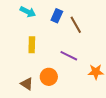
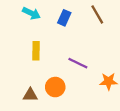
brown line: (76, 25) -> (97, 14), moved
brown triangle: (27, 84) -> (30, 95), turned -32

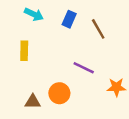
brown line: (97, 14) -> (98, 29), moved
yellow rectangle: (36, 51) -> (24, 51), moved

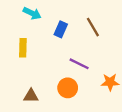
blue rectangle: (69, 19) -> (61, 29), moved
orange circle: (59, 93) -> (68, 88), moved

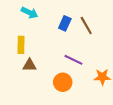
blue rectangle: (61, 29) -> (65, 23), moved
brown triangle: (31, 96) -> (30, 65), moved

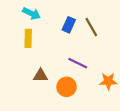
yellow rectangle: (21, 45) -> (28, 38), moved
brown triangle: (30, 65) -> (41, 76), moved

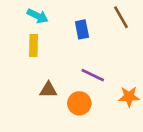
blue rectangle: (69, 25) -> (82, 29), turned -35
brown line: (91, 27) -> (121, 17), moved

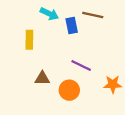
cyan arrow: (38, 16) -> (49, 14), moved
brown line: (121, 17) -> (93, 15), moved, turned -48

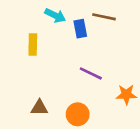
brown triangle: (42, 78) -> (39, 108), moved
orange circle: (69, 90) -> (78, 114), moved

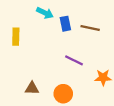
brown line: (104, 17) -> (90, 28), moved
yellow rectangle: (33, 44) -> (16, 37), moved

